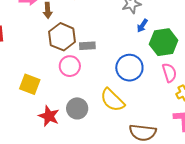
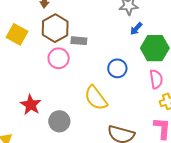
blue circle: (129, 68) -> (117, 68), size x0.7
yellow square: (30, 84) -> (17, 34), moved
gray circle: (77, 108) -> (59, 121), moved

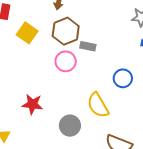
red star: (31, 105) -> (32, 104), turned -30
gray circle: (59, 121) -> (70, 126), moved

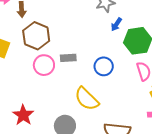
gray rectangle: (88, 46) -> (68, 58), moved
red star: (32, 104) -> (23, 115), turned -30

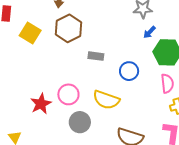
pink circle: (44, 65) -> (68, 94), moved
yellow semicircle: (87, 99) -> (106, 100), turned -36

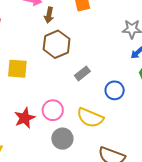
yellow square: (30, 33) -> (17, 69), moved, turned -30
gray rectangle: (96, 56) -> (82, 73), turned -49

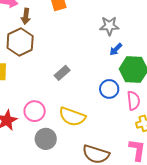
brown hexagon: (57, 44) -> (20, 42), moved
blue circle: (115, 90) -> (109, 89), moved

